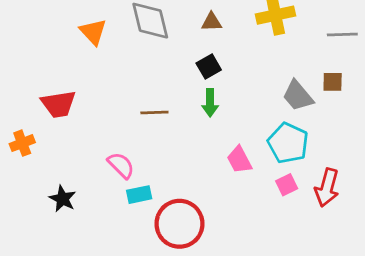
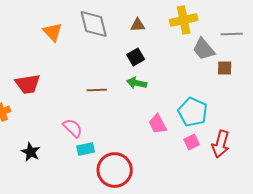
gray trapezoid: (298, 96) -> (204, 49), moved
green arrow: (210, 103) -> (137, 83), turned 102

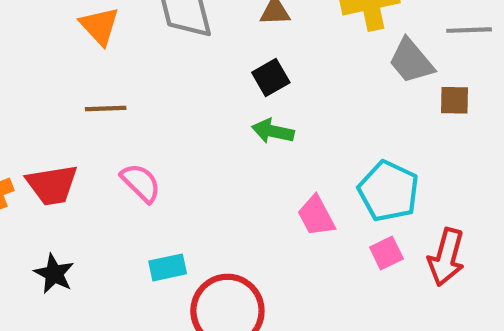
red trapezoid: (28, 84) -> (52, 185), moved
brown line: (97, 90) -> (106, 108), moved
pink semicircle: (73, 128) -> (141, 183), moved

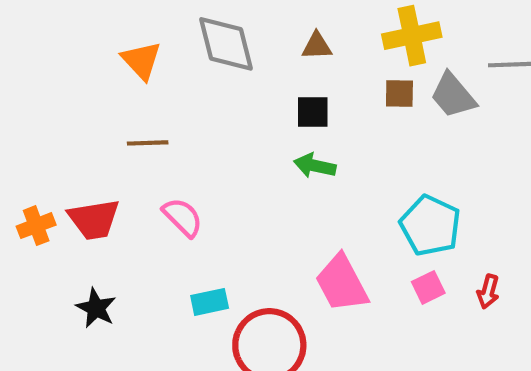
black square: (271, 78) -> (313, 112), turned 30
brown square: (455, 100) -> (399, 93), moved
pink trapezoid: (316, 216) -> (342, 283), moved, size x1.4
red arrow: (446, 257) -> (488, 292), size x0.6

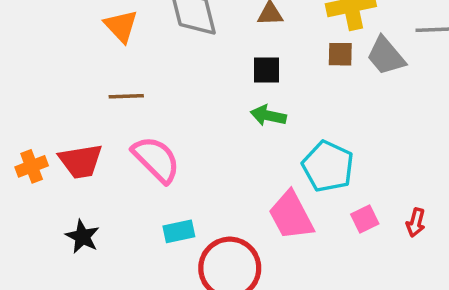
pink semicircle: (183, 217) -> (156, 159), size x1.4
cyan pentagon: (430, 226) -> (328, 166), moved

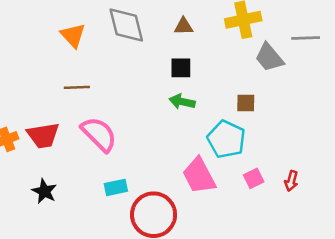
brown square: (340, 54) -> (246, 103), moved

